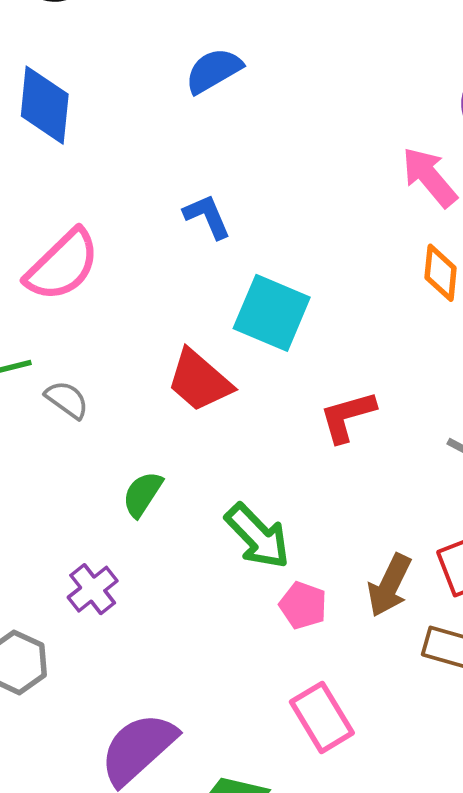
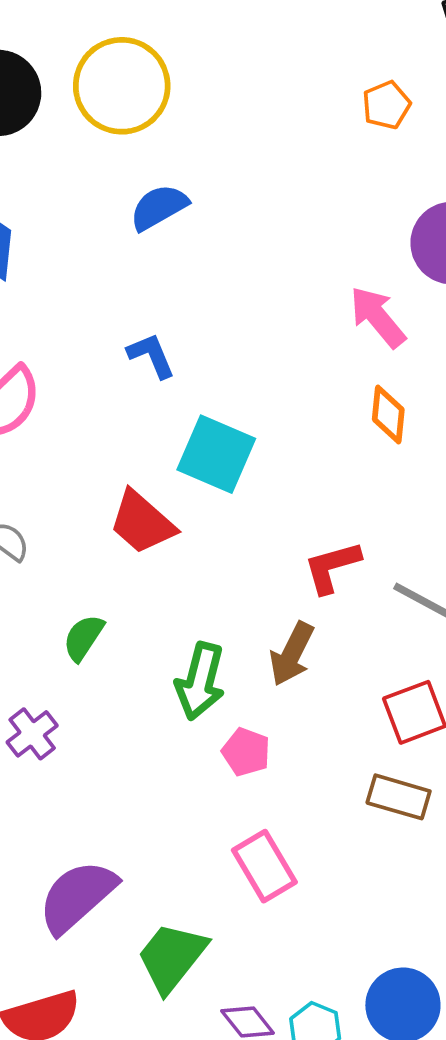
red L-shape: (347, 416) -> (332, 567), moved
green arrow: (258, 536) -> (200, 681), turned 58
brown arrow: (389, 585) -> (292, 654), moved

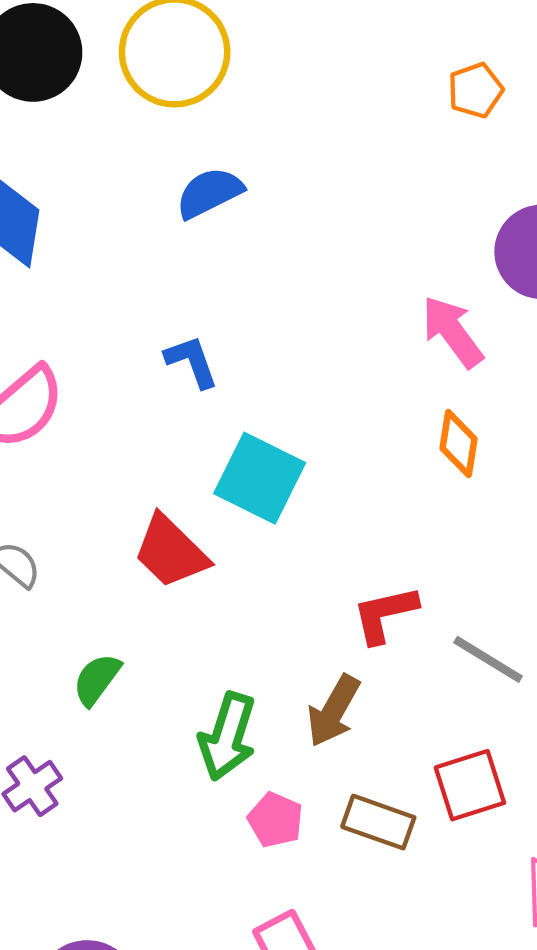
brown rectangle: (399, 797) -> (378, 822), moved

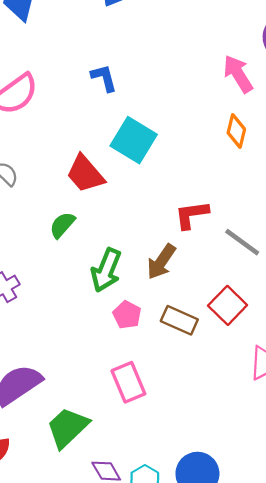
green semicircle: (97, 679) -> (62, 225), moved
red square: (470, 785) -> (228, 305), turned -33

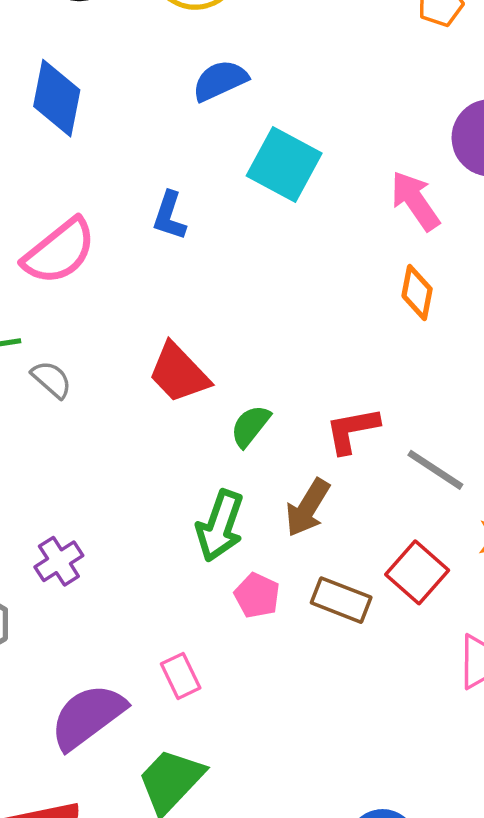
blue L-shape: (104, 78) -> (169, 216), moved, turned -144
cyan square: (134, 140) -> (284, 165), moved
green semicircle: (62, 225) -> (250, 426), moved
pink rectangle: (128, 382) -> (181, 676), moved, size x0.7

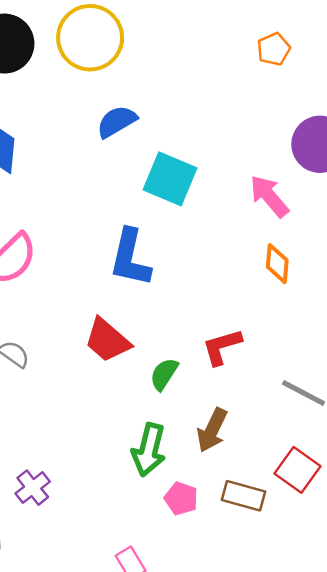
blue L-shape: (169, 216) -> (130, 258), moved, size x1.6
red L-shape: (352, 430) -> (222, 347), moved

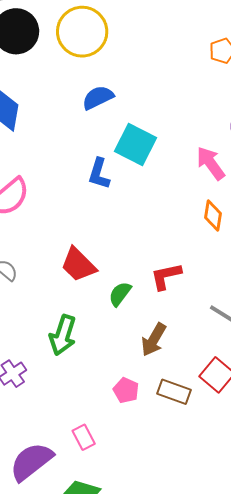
blue L-shape: (130, 258) -> (99, 174), moved, size x0.7
green arrow: (149, 450) -> (63, 335), moved

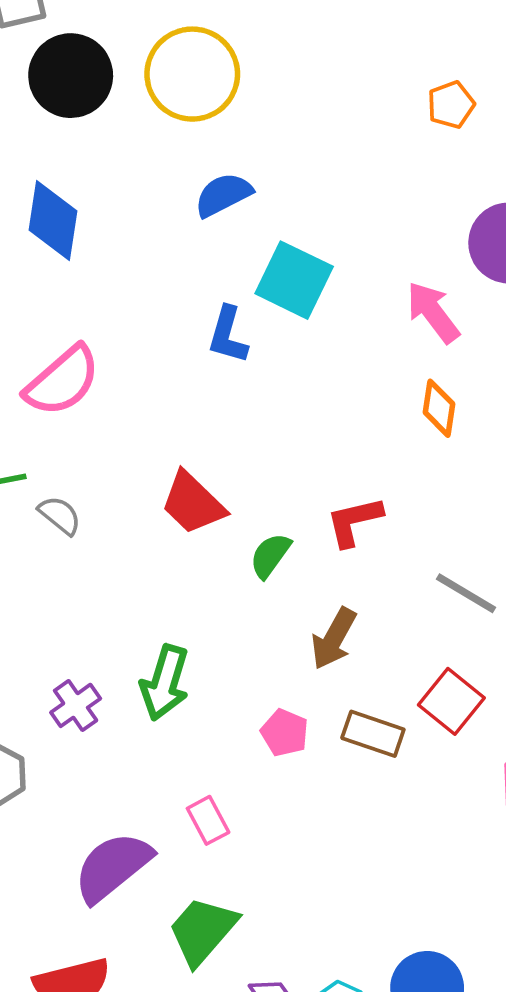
green arrow: (63, 335) -> (165, 683), moved

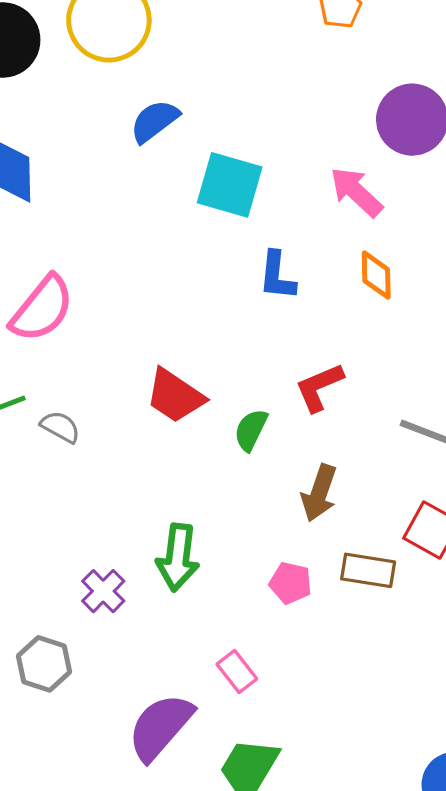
blue L-shape: (228, 335) -> (277, 276), moved

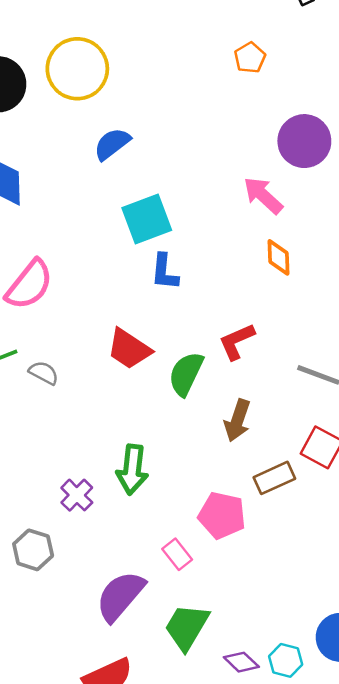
cyan square: (230, 185) -> (147, 219), moved, turned -36
blue L-shape: (277, 276) -> (165, 272), moved
green semicircle: (251, 430) -> (186, 374), size x1.4
brown rectangle: (368, 570) -> (274, 478), turned -33
pink pentagon: (291, 583) -> (222, 515), moved, size x1.5

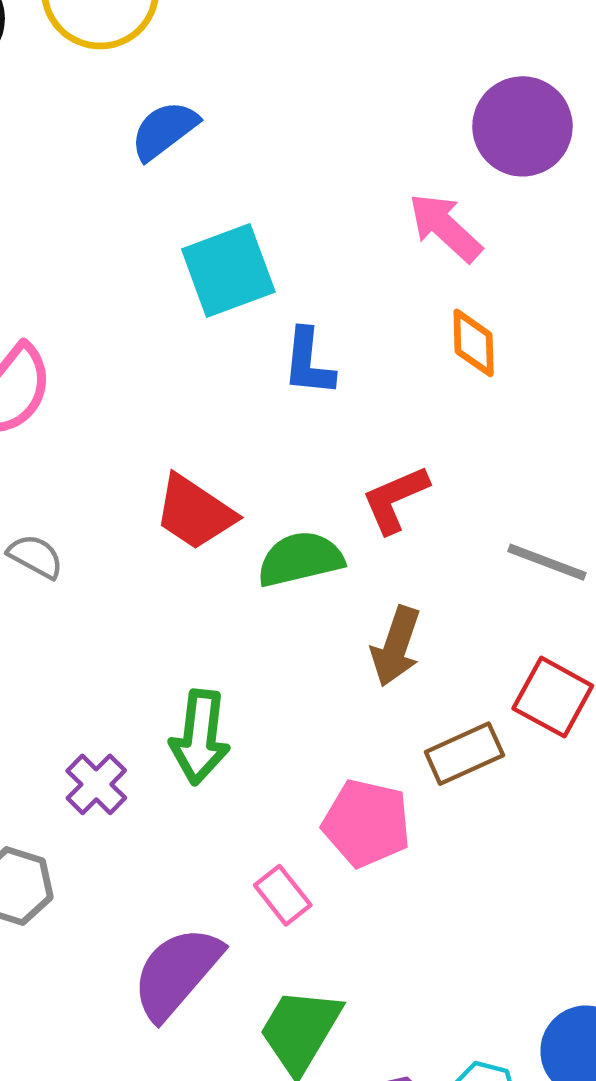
blue L-shape: (165, 272) -> (308, 362), moved
green semicircle: (186, 374) -> (300, 559), turned 51

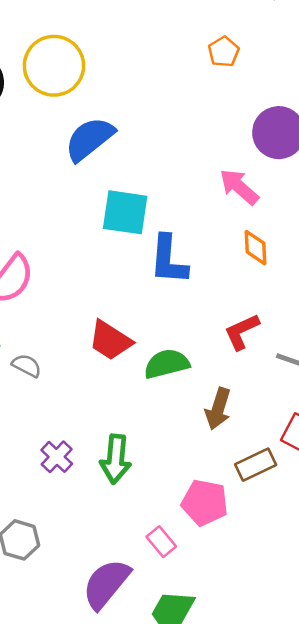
blue semicircle: (164, 130) -> (90, 139), size x1.4
cyan square: (228, 271) -> (125, 212), turned 30
blue L-shape: (308, 362) -> (169, 260), size x1.4
red L-shape: (395, 499) -> (242, 332), moved
purple cross: (96, 784) -> (57, 457), moved

